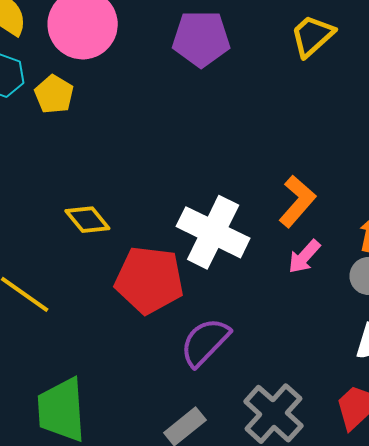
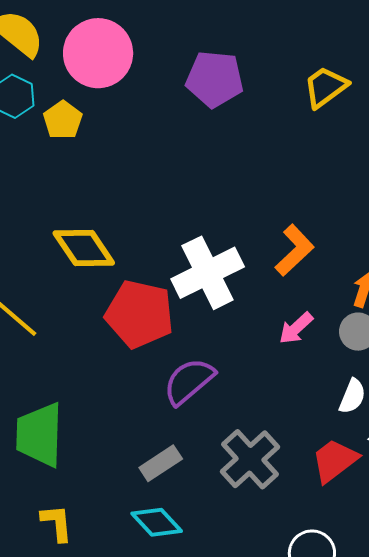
yellow diamond: (87, 220) -> (84, 248), size x1.4
white cross: (213, 232) -> (208, 273), turned 32
pink arrow: (304, 257) -> (296, 328), moved

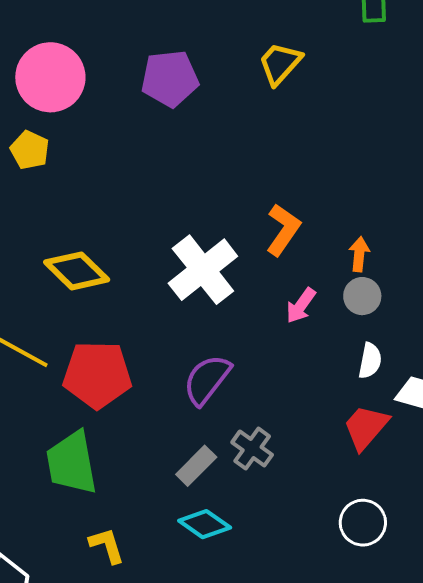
red pentagon: (139, 314) -> (97, 375), moved
gray cross: (250, 459) -> (252, 449), moved, size x0.7

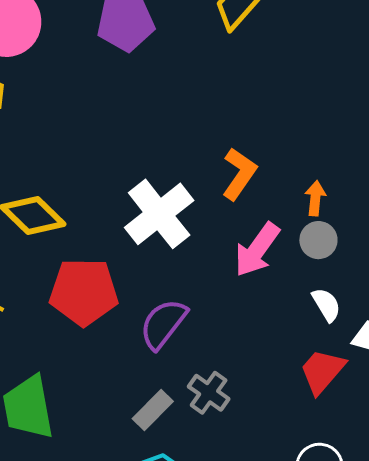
pink arrow: (301, 306) -> (257, 250), size x1.5
white semicircle: (370, 361) -> (326, 305), turned -42
red pentagon: (97, 375) -> (84, 292), moved

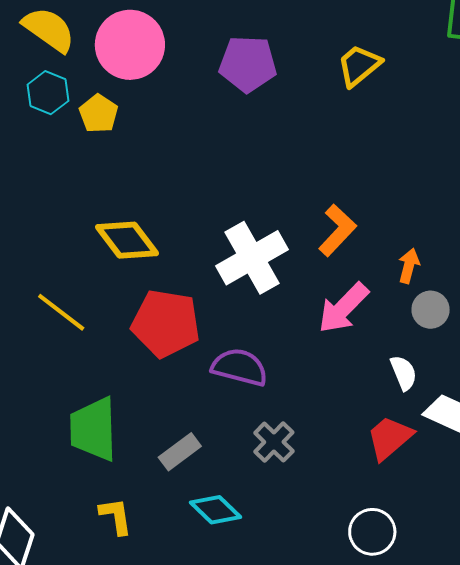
gray circle: (318, 240) -> (431, 310), moved
purple semicircle: (163, 324) -> (240, 367), turned 58
gray rectangle: (153, 410) -> (180, 452), moved

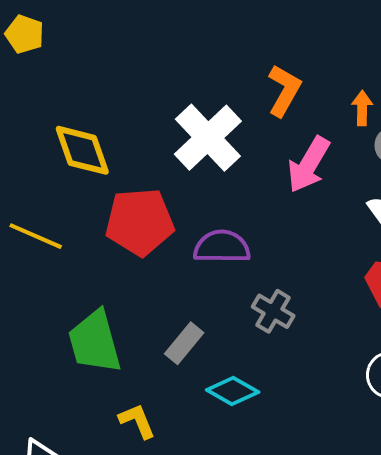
yellow diamond: (127, 240) -> (82, 150), turned 32

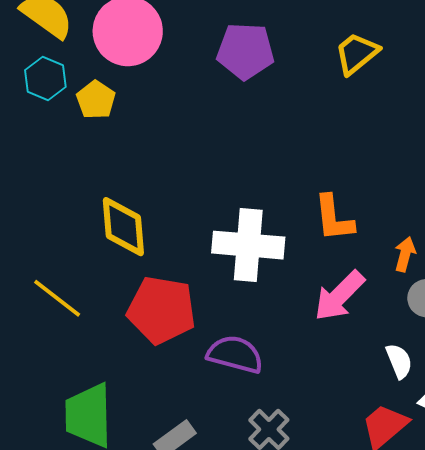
orange L-shape: (284, 90) -> (334, 218), turned 130
white cross: (208, 138) -> (248, 245), turned 34

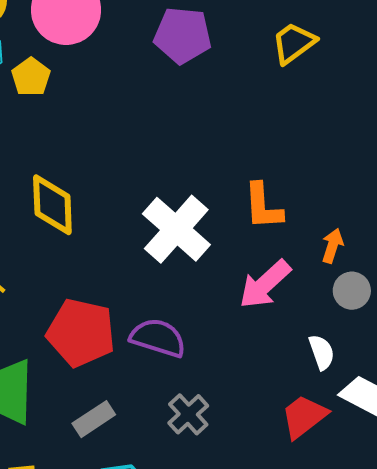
white cross: (248, 245) -> (176, 229), turned 34
red pentagon: (161, 310) -> (81, 333), moved

